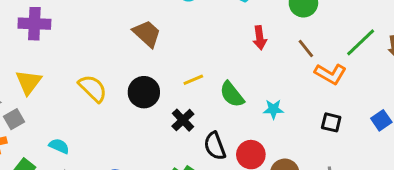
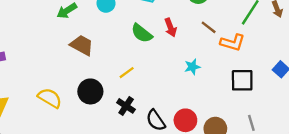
green semicircle: (232, 94) -> (142, 33), moved
cyan star: (273, 109) -> (192, 67), moved
black square: (331, 122) -> (242, 80), size x1.5

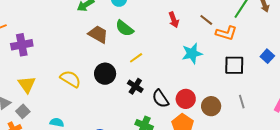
green semicircle: (142, 33) -> (124, 28), moved
cyan star: (192, 67) -> (192, 53), size x1.5

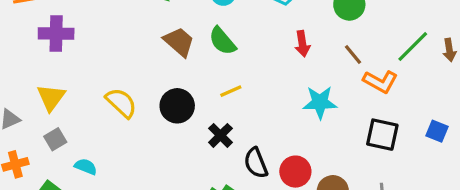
blue square: (267, 56) -> (437, 131), turned -32
gray square: (23, 111) -> (55, 139), moved

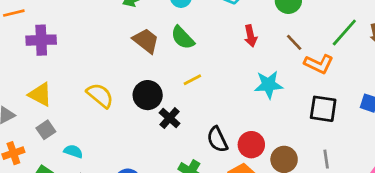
yellow triangle: (51, 97) -> (40, 94), turned -35
black cross: (220, 135) -> (170, 118), moved

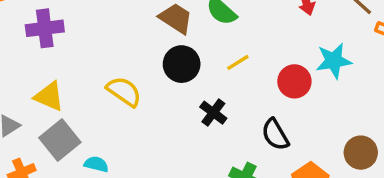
black circle: (148, 95) -> (182, 64), moved
gray square: (46, 130) -> (60, 140), size x1.6
red circle: (251, 145) -> (294, 81), moved

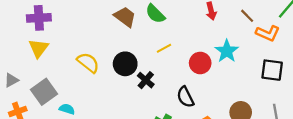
cyan star: (334, 61) -> (227, 51), turned -30
black circle: (182, 64) -> (125, 64), moved
yellow triangle: (49, 96) -> (38, 48), moved, turned 40

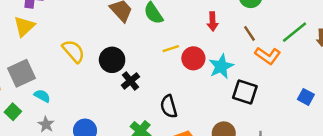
yellow line: (164, 48) -> (171, 49), moved
red circle: (200, 63) -> (193, 58), moved
black square: (272, 70) -> (245, 92), moved

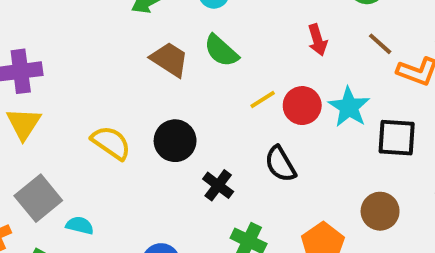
black cross: (130, 81) -> (218, 185), moved
black semicircle: (169, 106) -> (280, 164), moved

